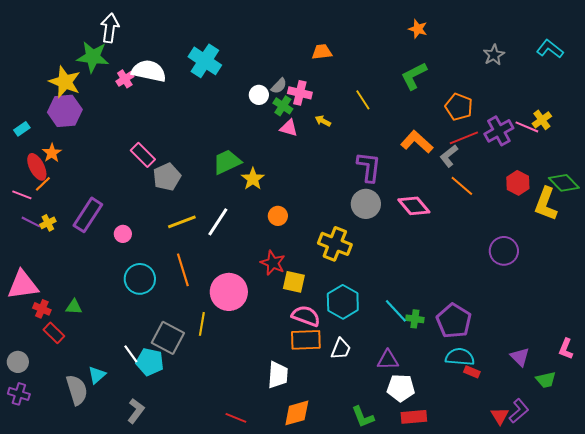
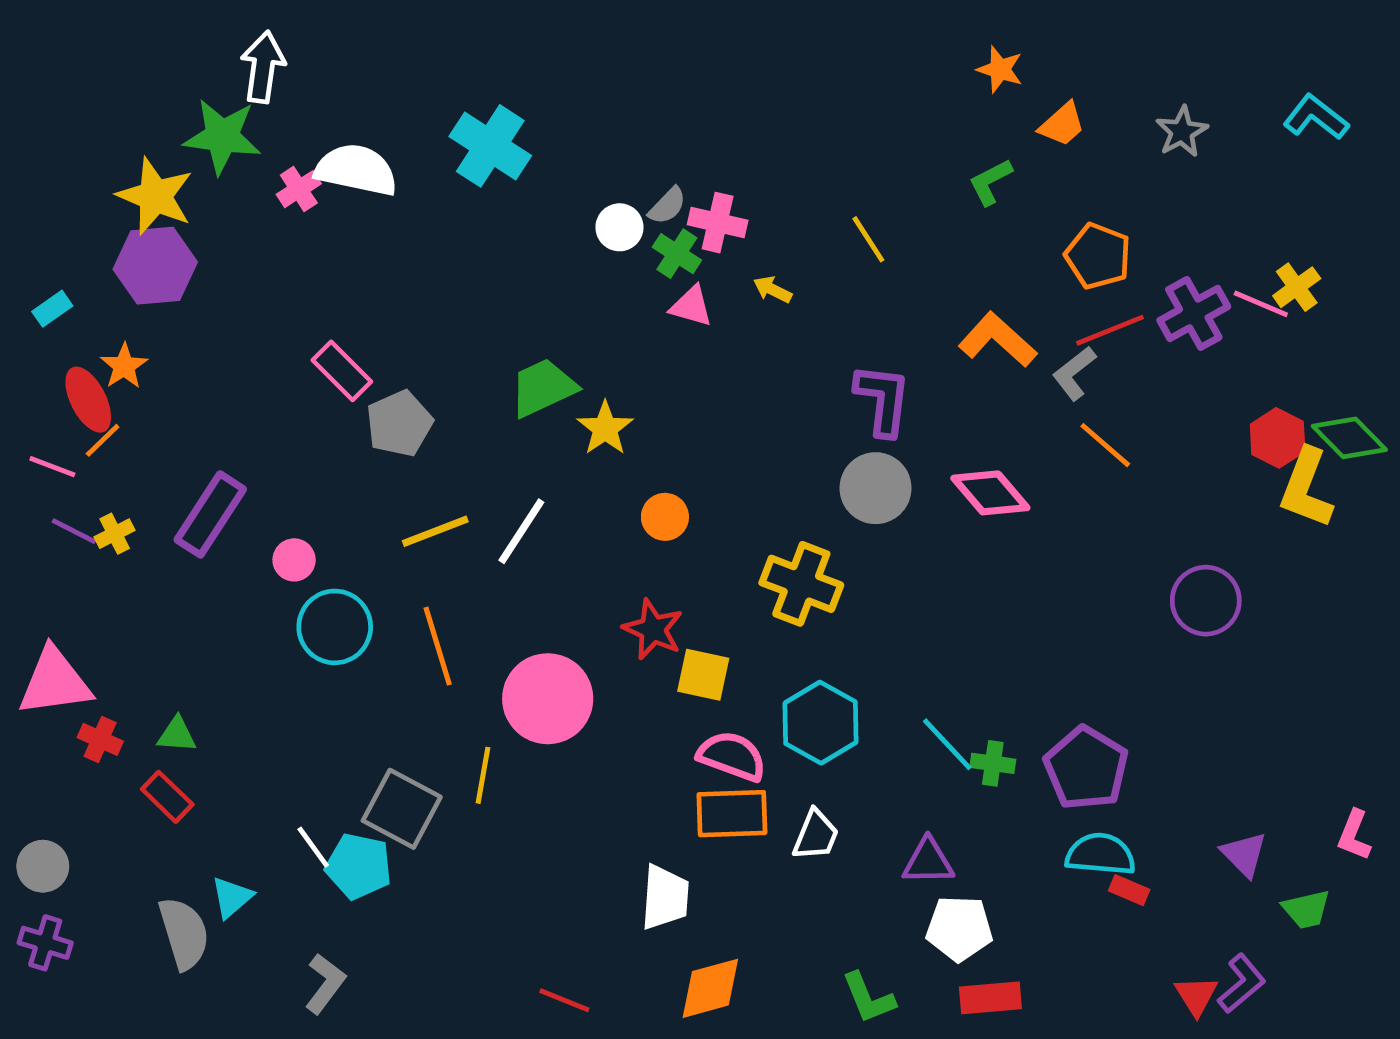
orange trapezoid: (322, 52) -> (1062, 124), moved, turned 145
green L-shape: (414, 76) -> (990, 182), size x0.7
red hexagon: (518, 183) -> (1278, 438), moved
cyan circle: (140, 279) -> (335, 627), moved
red rectangle: (54, 333) -> (167, 797), moved

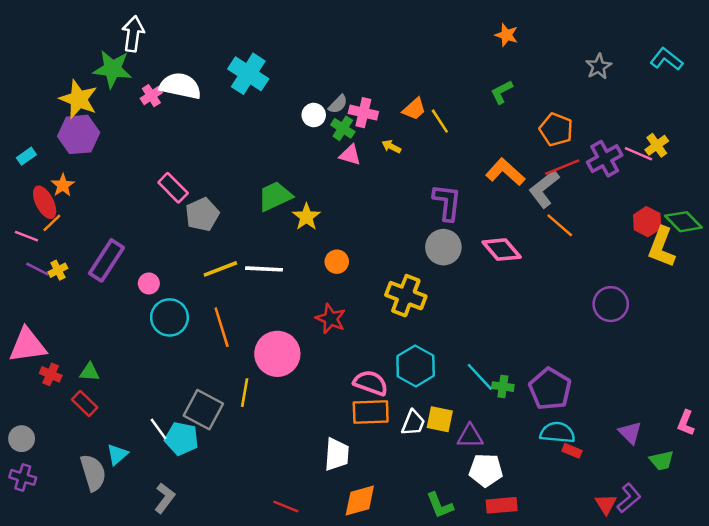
orange trapezoid: (1062, 124) -> (414, 109), moved
gray L-shape: (1074, 373) -> (544, 189), size x1.4
white line: (521, 531) -> (264, 269), turned 60
yellow square: (703, 675) -> (440, 419), moved

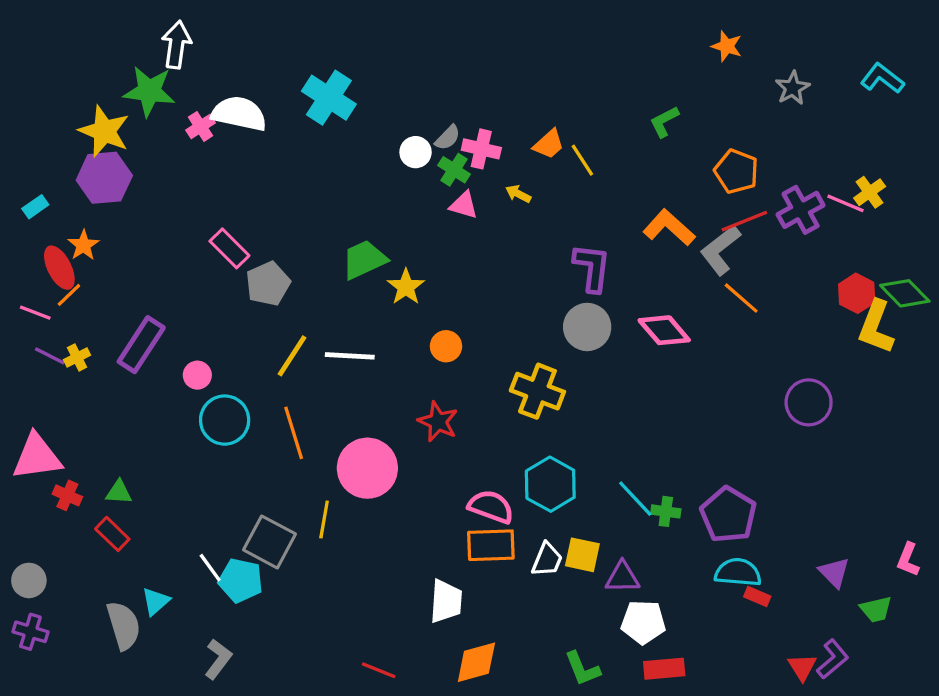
orange star: (506, 35) -> (727, 46), moved
yellow line: (220, 269) -> (292, 356), turned -36

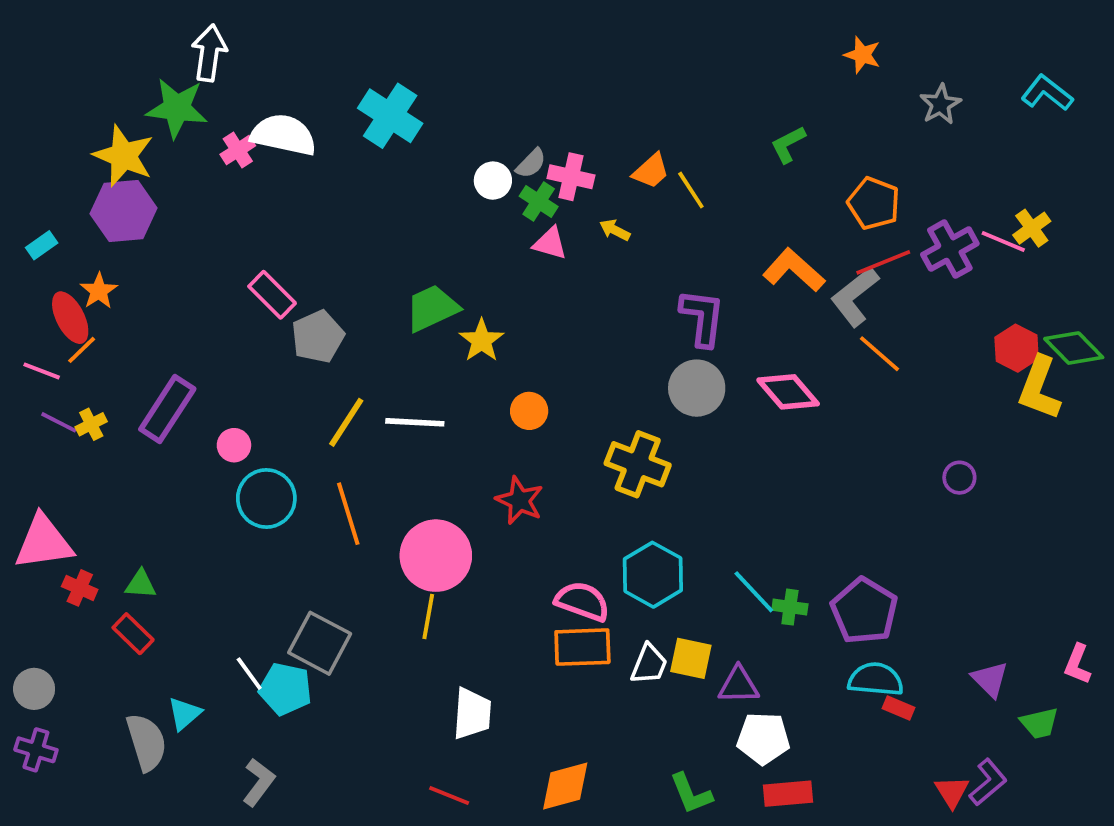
purple circle: (809, 402) -> (959, 478), size x0.6
yellow line: (324, 519) -> (428, 617), moved
white trapezoid: (446, 601) -> (472, 714), moved

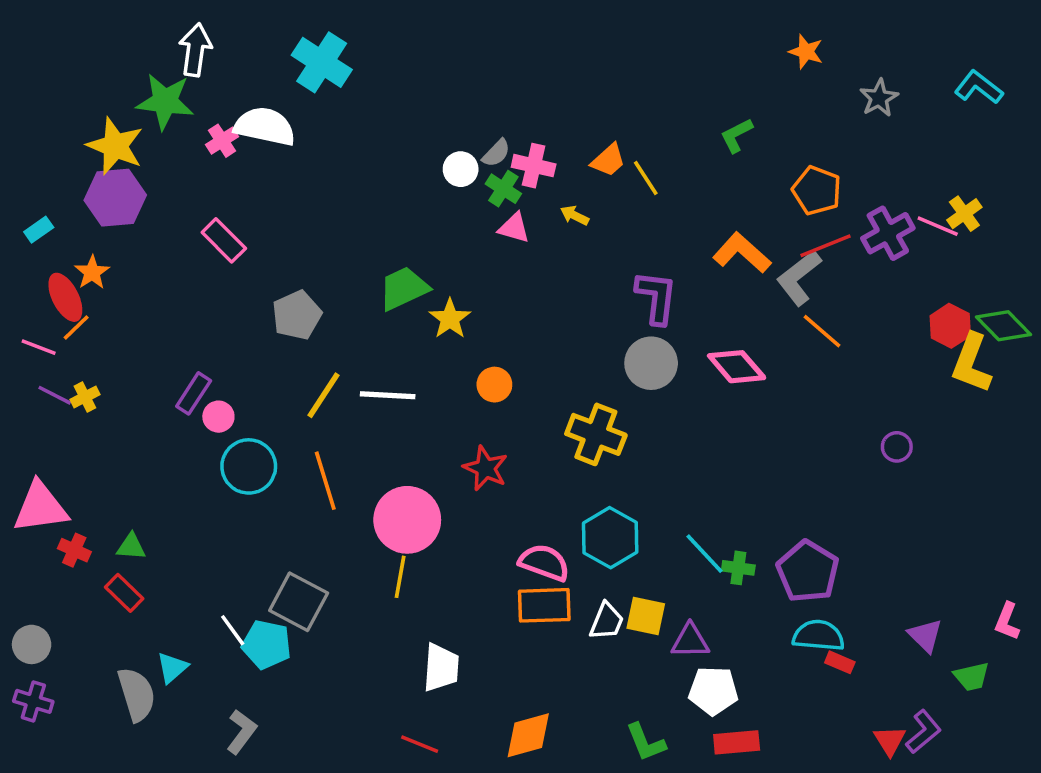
cyan cross: (390, 116) -> (322, 62), moved
pink rectangle: (272, 295) -> (224, 240), moved
purple rectangle: (167, 409) -> (194, 393), moved, size x0.7

